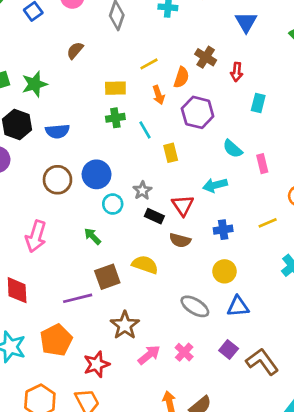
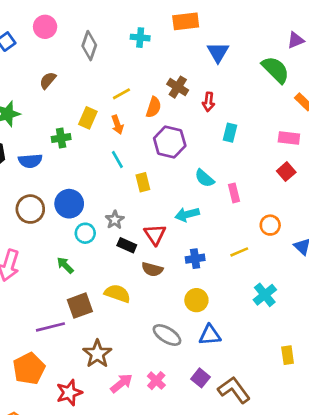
yellow rectangle: (115, 88) -> (88, 118), turned -65
orange arrow: (158, 95) -> (117, 125), moved
green cross: (115, 118) -> (61, 138), moved

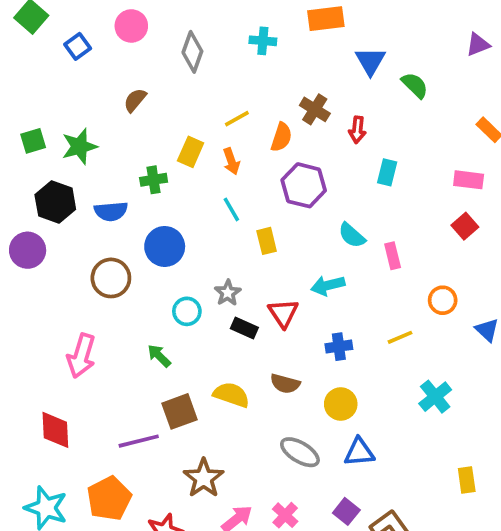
green semicircle: (276, 70) -> (415, 85), moved, size x0.7
blue circle: (69, 204) -> (165, 246), moved
brown semicircle: (152, 269) -> (285, 384), moved

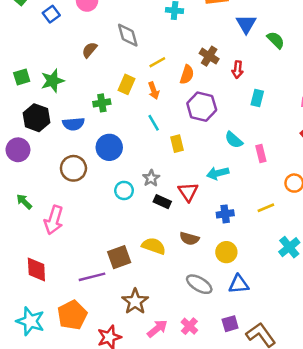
gray diamond: (192, 52) -> (128, 35), moved, turned -35
green arrow: (159, 356) -> (24, 202), moved
purple square: (346, 511) -> (230, 324), turned 35

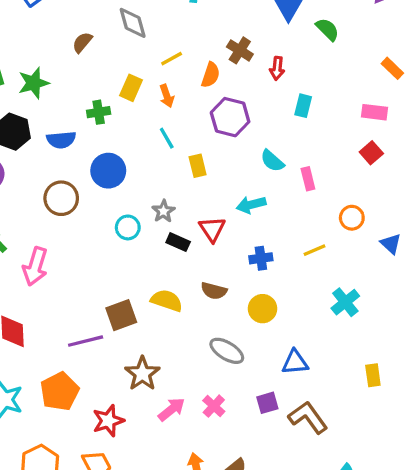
blue triangle: (239, 284) -> (295, 362), moved

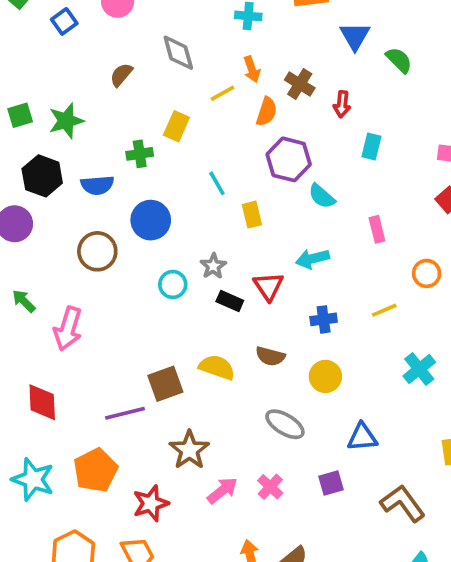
orange arrow: (167, 96) -> (252, 69), moved
cyan semicircle: (272, 161) -> (322, 196), moved
brown L-shape: (308, 417) -> (403, 503), moved

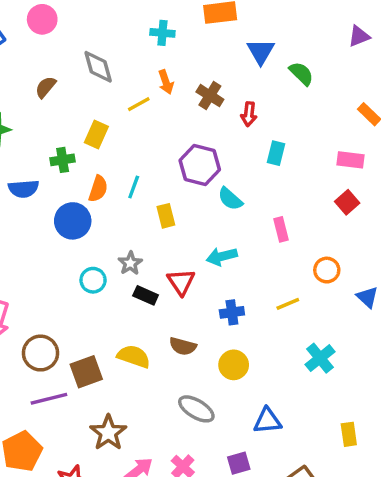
orange semicircle: (267, 112) -> (98, 189), moved
cyan line: (217, 183) -> (134, 187), turned 50
brown circle: (97, 251) -> (41, 353), moved

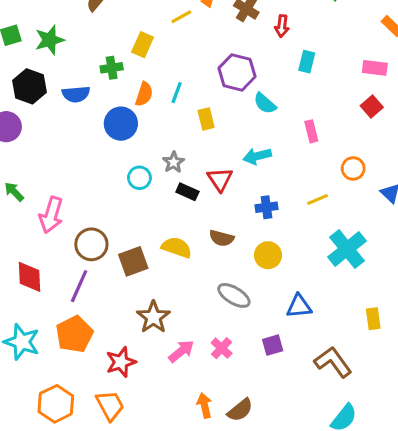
cyan cross: (320, 358) -> (347, 249), size x1.4
purple line: (49, 399) -> (79, 286), moved, turned -52

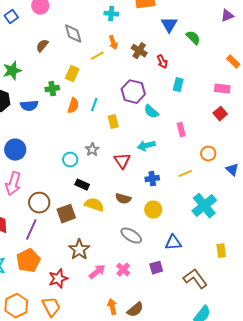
red arrow: (282, 26) -> (162, 62), turned -32
blue circle: (121, 124) -> (15, 150), moved
black rectangle: (187, 192) -> (82, 185), moved

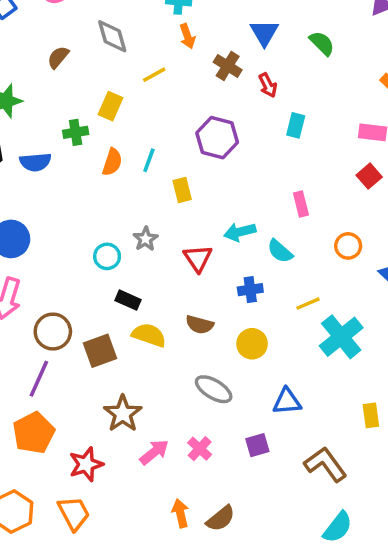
blue triangle: (169, 25) -> (264, 33), moved
orange arrow: (113, 43) -> (187, 36), moved
cyan semicircle: (151, 112) -> (280, 251), moved
yellow line: (185, 174) -> (308, 304), moved

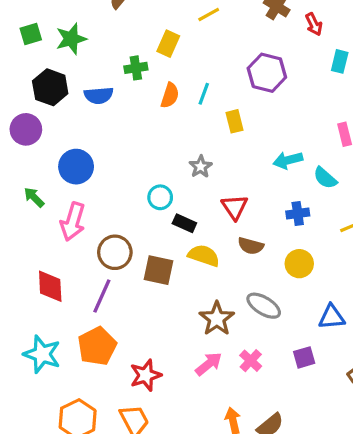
cyan circle: (107, 256) -> (160, 197), moved
red triangle: (198, 258) -> (235, 207), moved
brown square: (100, 351) -> (159, 270), turned 32
brown star: (123, 414) -> (217, 319), moved

